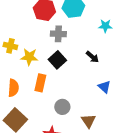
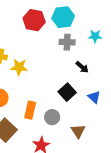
gray cross: (58, 34) -> (67, 42), moved
black square: (57, 60) -> (67, 92), moved
orange rectangle: (40, 83) -> (30, 110), moved

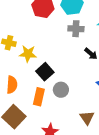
black square: (67, 92) -> (45, 72), moved
gray circle: (52, 117) -> (61, 90), moved

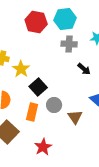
yellow star: (28, 54) -> (21, 69), turned 30
brown triangle: (87, 118) -> (75, 117), moved

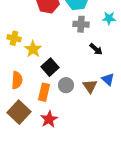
brown triangle: (75, 117) -> (90, 86), moved
red star: (43, 147) -> (49, 119), moved

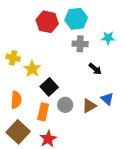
brown triangle: (90, 86) -> (89, 106), turned 35

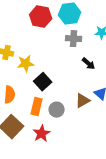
yellow star: (32, 69) -> (26, 64), turned 30
gray circle: (65, 105) -> (57, 110), moved

